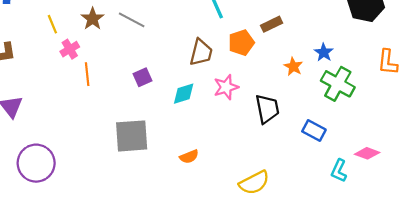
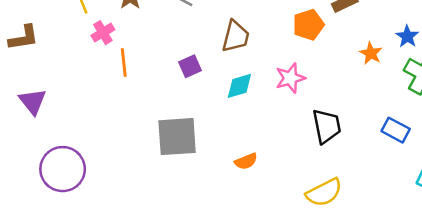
brown trapezoid: (201, 52) -> (236, 36), moved
black trapezoid: (267, 109) -> (327, 126), moved

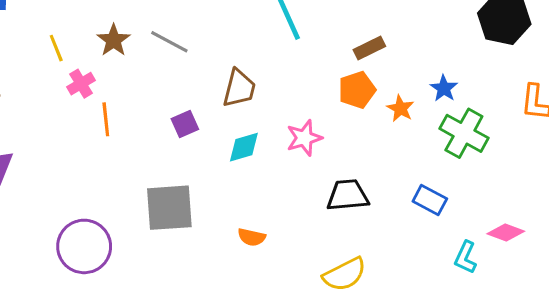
orange pentagon: (308, 25) -> (357, 90), moved
black trapezoid: (327, 126) -> (348, 195), turned -84
orange semicircle: (246, 161) -> (252, 237), turned 35
purple circle: (63, 169) -> (84, 246), moved

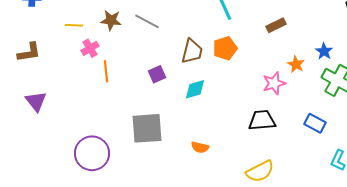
brown star: (114, 40) -> (111, 20), turned -30
yellow line: (56, 48) -> (74, 25), turned -66
orange pentagon: (357, 90) -> (225, 48), moved
pink star: (304, 138) -> (274, 83), moved

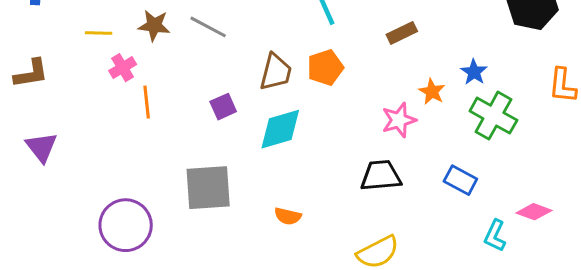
cyan diamond: (195, 89) -> (280, 129), size x1.4

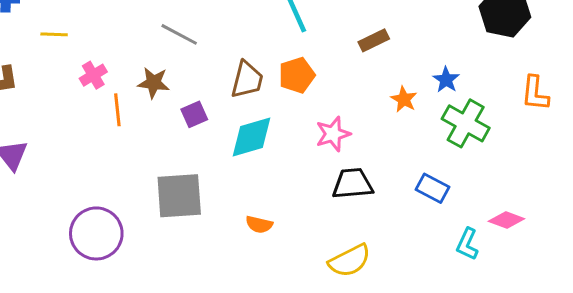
brown star: (154, 25) -> (154, 83), moved
yellow line: (99, 33) -> (54, 34), moved
pink star: (399, 120) -> (333, 134), moved

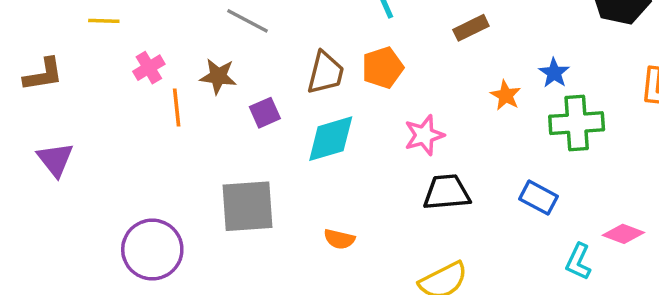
green cross: (466, 123) -> (577, 123), turned -33

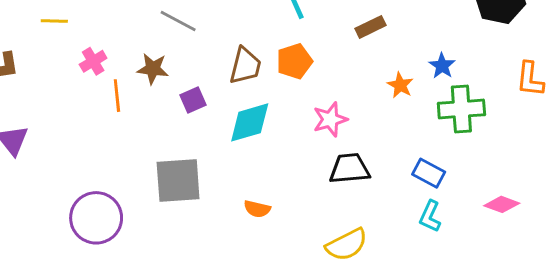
cyan L-shape: (578, 262) -> (430, 216), moved

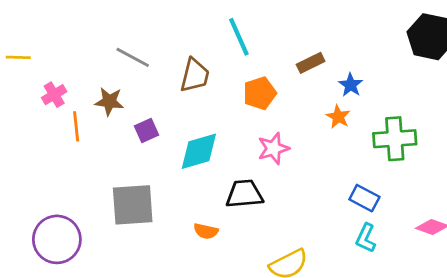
orange pentagon: (294, 61) -> (260, 93), moved
brown trapezoid: (245, 66) -> (195, 75), moved
blue star: (442, 66) -> (351, 85), moved
black trapezoid: (350, 169) -> (244, 194), moved

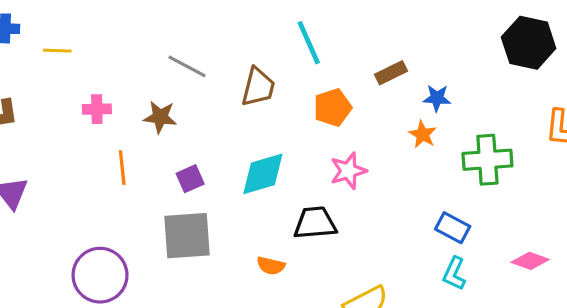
yellow line: (18, 57) -> (57, 51), moved
blue star: (351, 85) -> (437, 98), turned -30
pink cross: (54, 95) -> (97, 109), turned 30
orange line: (76, 126) -> (122, 168), moved
purple square: (147, 130) -> (190, 179), moved

